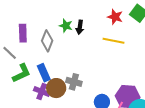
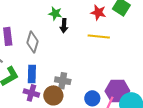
green star: (66, 26) -> (55, 14), moved
blue rectangle: (44, 73) -> (32, 74), turned 30
brown circle: (56, 88) -> (53, 95), moved

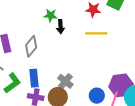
gray diamond: (33, 42) -> (31, 46), turned 30
gray cross: (63, 81) -> (65, 81), turned 35

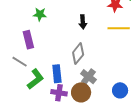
green star: (50, 15) -> (40, 14), moved
gray diamond: (31, 46) -> (78, 54), moved

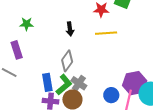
green L-shape: (35, 79) -> (64, 85), moved

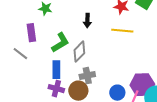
gray cross: (79, 83) -> (87, 76), turned 35
green L-shape: (64, 85) -> (60, 43), moved

